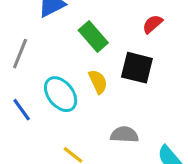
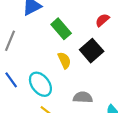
black square: (137, 68) -> (92, 51), turned 35
cyan ellipse: (61, 94) -> (40, 84), moved

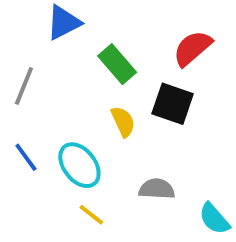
red semicircle: (102, 20) -> (192, 48), size x1.5
black square: (92, 51) -> (173, 104), turned -30

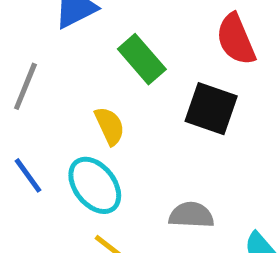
red semicircle: (192, 48) -> (236, 39), turned -72
yellow semicircle: (123, 122) -> (110, 126), moved

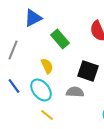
black square: (211, 109) -> (88, 71), moved
gray semicircle: (191, 215) -> (75, 92), moved

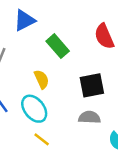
black square: (88, 71) -> (92, 85), turned -30
gray semicircle: (75, 92) -> (89, 117), moved

